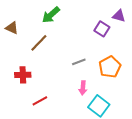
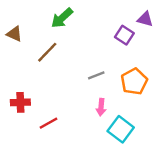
red cross: (23, 75) -> (20, 102), moved

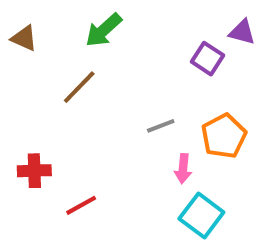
brown triangle: (14, 34) -> (24, 38), moved
pink arrow: (101, 107) -> (183, 169), moved

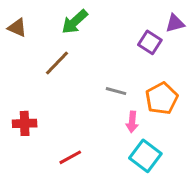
purple triangle: (242, 32) -> (175, 23), turned -30
gray line: (161, 126) -> (116, 91), turned 36
red line: (81, 205) -> (70, 157), moved

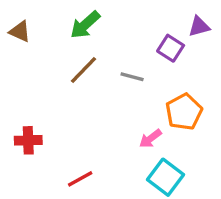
brown line: (57, 63) -> (83, 70), moved
gray line: (116, 91) -> (132, 77), moved
pink arrow: (132, 122) -> (150, 139), turned 48

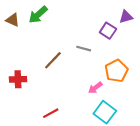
green arrow: (85, 25) -> (38, 15), moved
brown line: (83, 70) -> (53, 60), moved
red cross: (28, 140) -> (18, 79), moved

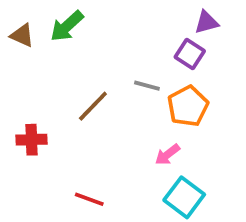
purple triangle: (126, 17) -> (206, 22), moved
orange pentagon: (116, 71) -> (188, 106), moved
red line: (51, 113) -> (89, 199), turned 49

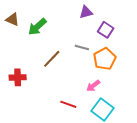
purple triangle: (206, 22) -> (86, 12), moved
green arrow: (67, 26) -> (37, 27), moved
red line: (89, 199) -> (68, 104), moved

